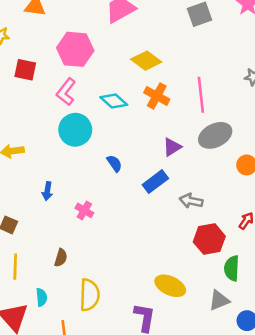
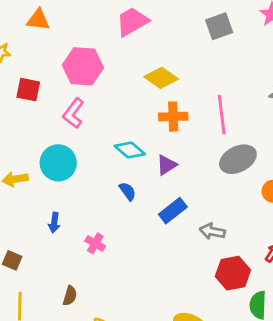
orange cross: (157, 96) -> (173, 117), turned -30
cyan diamond: (114, 101) -> (130, 150), moved
cyan circle: (75, 130) -> (58, 163), moved
purple triangle: (172, 147) -> (167, 165), moved

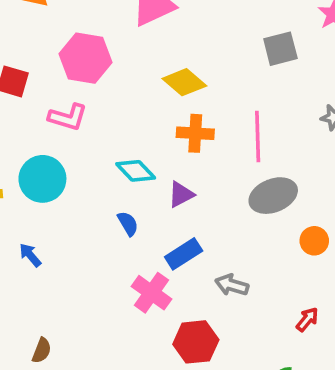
gray square: (219, 26) -> (280, 49), moved
pink L-shape: (73, 113) -> (68, 117), turned -116
blue arrow: (54, 223) -> (30, 255), turned 126
pink cross: (95, 243) -> (152, 293), moved, size x1.5
red hexagon: (233, 273) -> (196, 342), moved

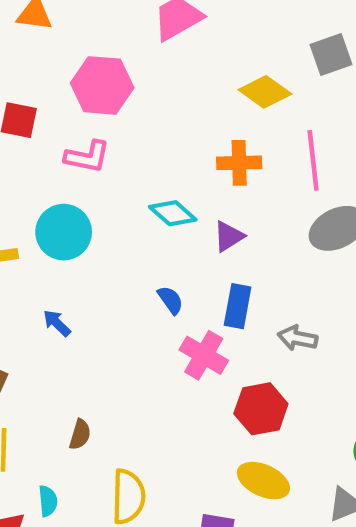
yellow diamond: (184, 82) -> (265, 92), moved
blue semicircle: (128, 224) -> (170, 300), moved
blue rectangle: (184, 254) -> (238, 306), turned -42

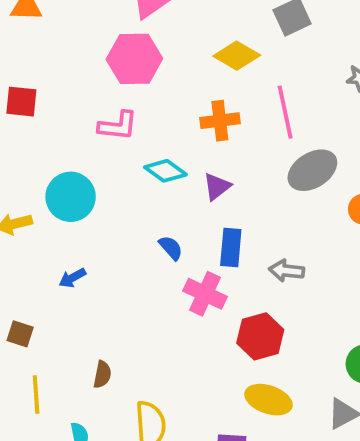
pink hexagon: (102, 85) -> (134, 59), moved
pink L-shape: (87, 157) -> (118, 126), moved
blue arrow: (57, 323) -> (72, 278), turned -68

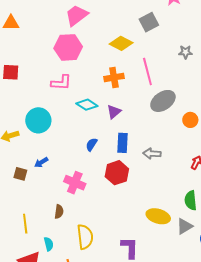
blue semicircle: (171, 248) -> (91, 144), turned -104
pink cross: (205, 294) -> (75, 183), moved
brown square: (20, 334) -> (20, 174), moved
red hexagon: (260, 336) -> (117, 173), moved
yellow ellipse: (268, 400) -> (158, 216), moved

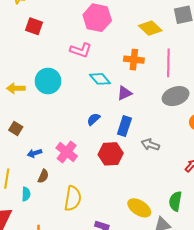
blue arrow: (41, 162) -> (35, 153), moved
yellow semicircle: (85, 237) -> (73, 198), moved
cyan semicircle: (49, 244) -> (26, 194), moved

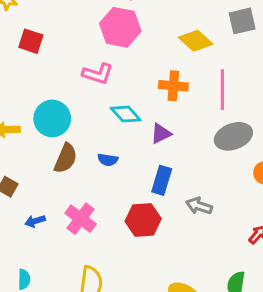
blue semicircle: (94, 119) -> (108, 160), moved, turned -128
brown semicircle: (43, 176) -> (66, 158), moved, size x1.5

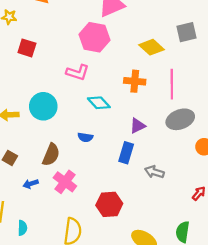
purple triangle: (161, 134) -> (138, 126), moved
brown semicircle: (66, 158) -> (51, 155), moved
red hexagon: (143, 220) -> (109, 204), moved

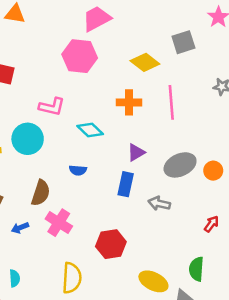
pink L-shape: (78, 72) -> (52, 107), moved
gray ellipse: (180, 119) -> (180, 165), moved

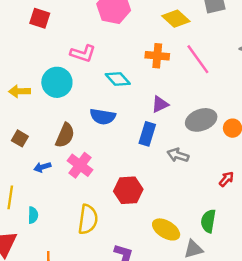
pink line: (171, 102) -> (198, 59), turned -36
blue semicircle: (78, 170) -> (103, 117), size x1.5

